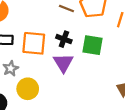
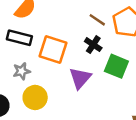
black cross: (64, 39) -> (93, 45), moved

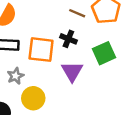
black cross: (93, 45) -> (68, 39), moved
green square: (116, 66) -> (104, 53), turned -35

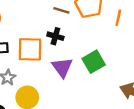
green square: (104, 53) -> (94, 62), moved

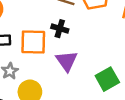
green square: (94, 62) -> (107, 79), moved

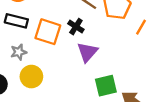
purple triangle: (67, 61) -> (87, 52), moved

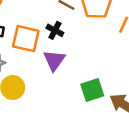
purple triangle: (87, 52) -> (54, 60), moved

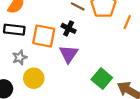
green square: (92, 90) -> (102, 79), turned -30

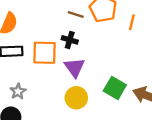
gray star: (20, 57) -> (18, 91), moved
yellow circle: (34, 78) -> (76, 98), moved

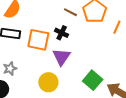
yellow circle: (76, 98) -> (48, 82), moved

